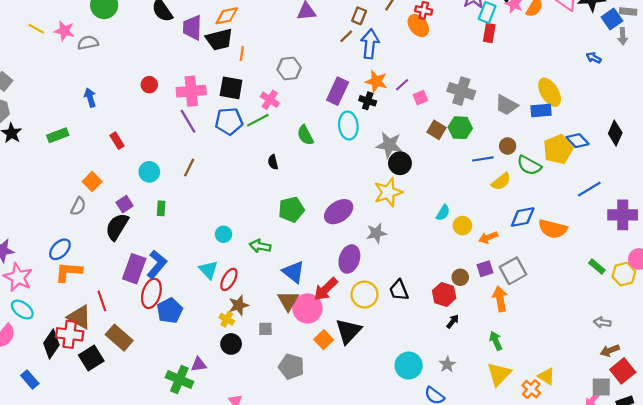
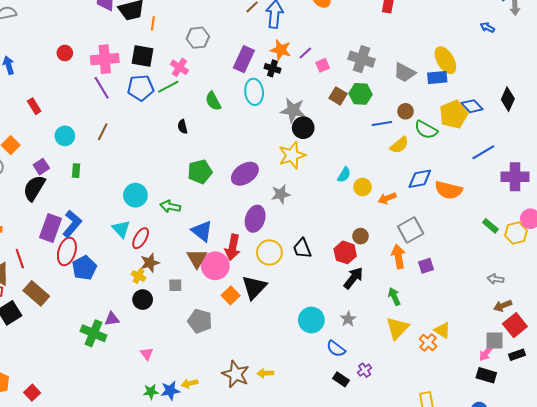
cyan circle: (224, 234) -> (135, 195), size x1.5
purple square: (485, 269) -> (426, 266), moved
red arrow: (326, 289) -> (233, 247), turned -35
black arrow: (453, 321) -> (353, 278), size x1.6

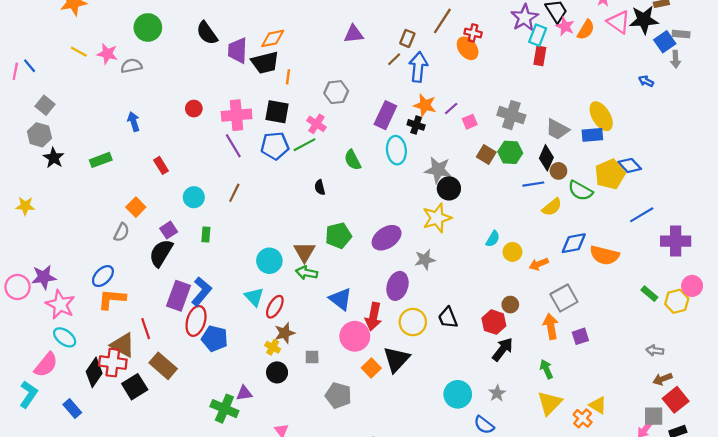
black diamond: (508, 99) -> (546, 158), moved
brown triangle: (197, 259) -> (304, 252), moved
blue pentagon: (84, 268) -> (215, 338), turned -30

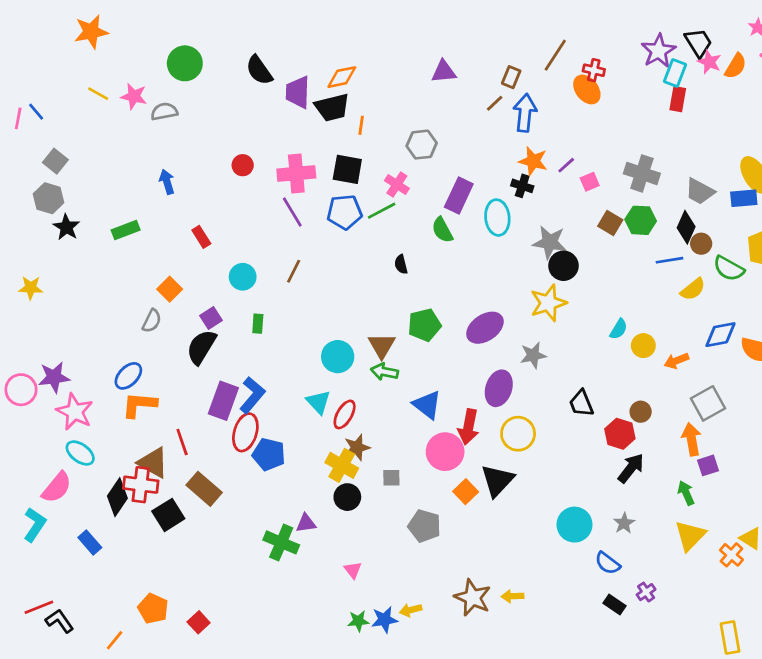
purple rectangle: (385, 115) -> (459, 196), moved
black trapezoid: (448, 318) -> (581, 403), moved
purple square: (580, 336) -> (708, 465), moved
yellow cross: (273, 347) -> (342, 465), size x1.6

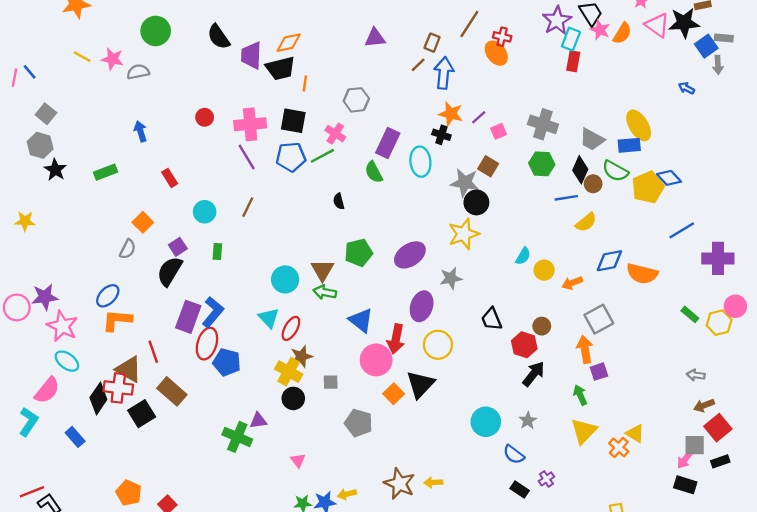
brown square: (610, 223) -> (488, 166), moved
green semicircle: (729, 268) -> (615, 171), moved

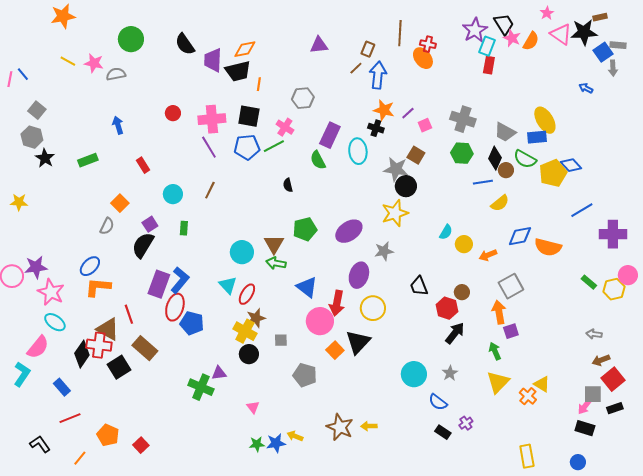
brown line: (469, 24) -> (400, 33), turned -30
red line: (32, 492) -> (70, 418), moved
yellow arrow: (347, 494) -> (295, 436), turned 35

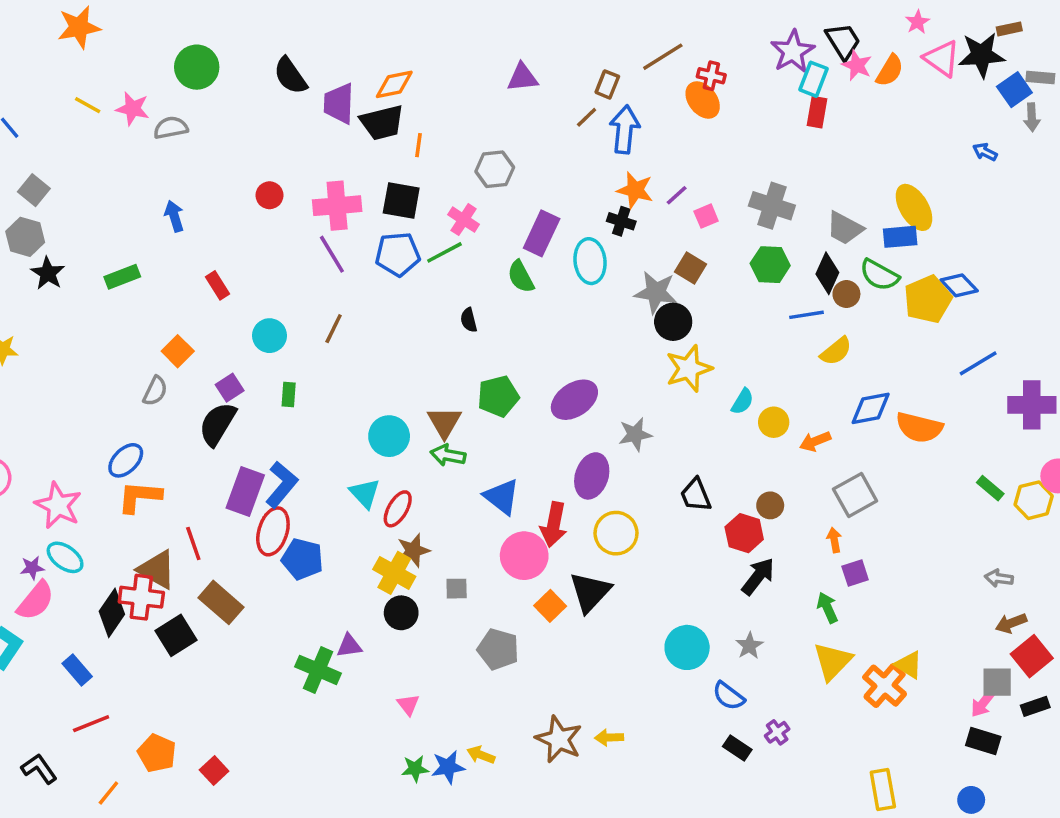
brown line: (400, 33) -> (663, 57), turned 55
yellow star: (395, 213) -> (689, 369), moved
purple star: (36, 267) -> (32, 568), moved, size x0.6
orange arrow: (499, 312) -> (834, 540), size x0.6
orange cross: (528, 396) -> (885, 686), size x1.4

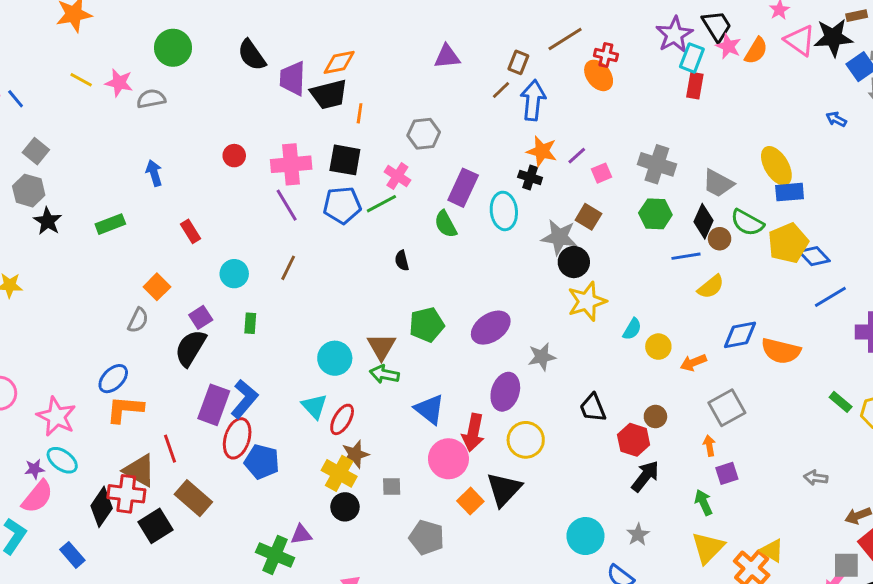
blue rectangle: (900, 237) -> (790, 192), moved
blue diamond: (959, 285) -> (814, 256), moved
gray arrow: (999, 578) -> (816, 478), moved

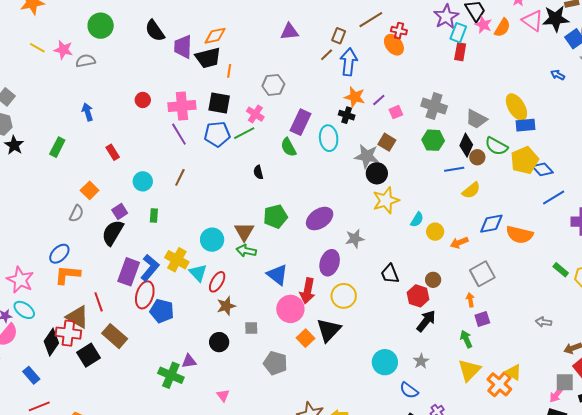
green rectangle: (110, 224) -> (57, 147), turned -42
yellow cross: (339, 473) -> (177, 260), moved

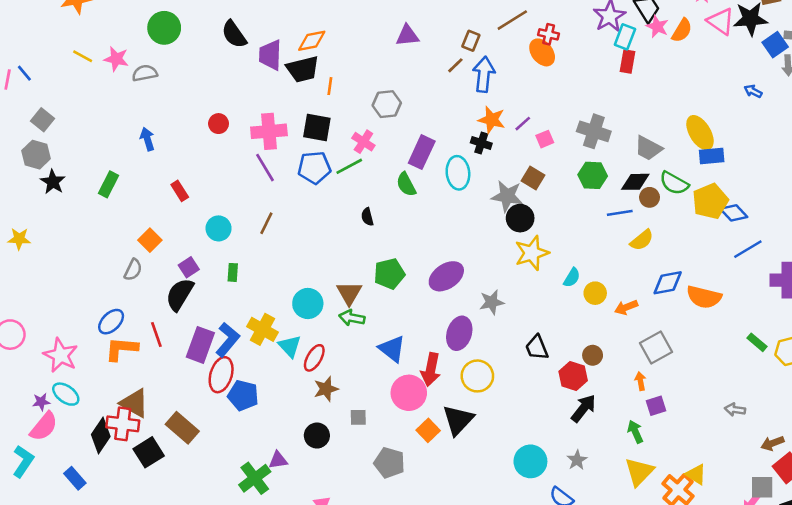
black diamond: (466, 145) -> (635, 182), turned 65
red line: (99, 302) -> (156, 335), moved
green cross: (171, 375) -> (255, 478), turned 30

